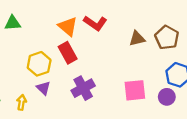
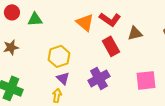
brown triangle: (137, 39) -> (135, 33), moved
red rectangle: (68, 53) -> (111, 46), moved
yellow arrow: (21, 102) -> (57, 95), moved

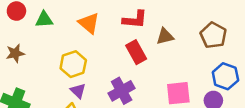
red L-shape: (110, 19) -> (135, 19), turned -30
orange triangle: (85, 22) -> (89, 23), moved

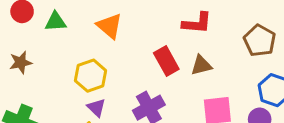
red L-shape: (135, 19) -> (197, 23), moved
brown triangle: (165, 36) -> (201, 65), moved

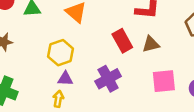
purple triangle: (96, 108) -> (65, 79), turned -42

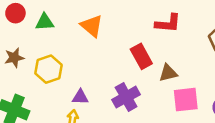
brown triangle: (151, 44) -> (168, 73), moved
yellow hexagon: (61, 53) -> (49, 69), moved

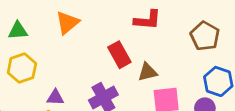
green triangle: (45, 22) -> (18, 31), moved
orange triangle: (92, 26) -> (67, 23), turned 40

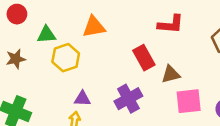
orange triangle: (67, 23) -> (94, 27), turned 30
yellow hexagon: (22, 68) -> (66, 58), moved

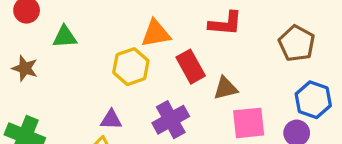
orange triangle: (94, 27) -> (156, 33), moved
yellow hexagon: (66, 58) -> (131, 67), moved
brown star: (16, 59) -> (25, 68), turned 30

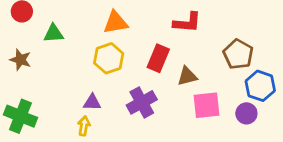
orange triangle: (156, 33) -> (116, 22), moved
brown pentagon: (297, 43) -> (238, 54), moved
red rectangle: (191, 67) -> (158, 58), turned 52

